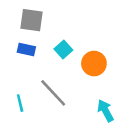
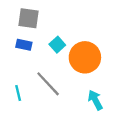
orange circle: (94, 64) -> (85, 57), size x1.4

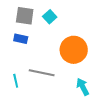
cyan square: (57, 45) -> (50, 17), moved
gray line: (48, 84) -> (42, 73), turned -35

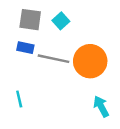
gray line: (42, 73) -> (53, 59), moved

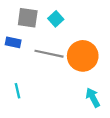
blue rectangle: (25, 48) -> (13, 42), moved

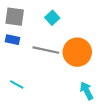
gray square: (28, 18) -> (15, 17), moved
cyan line: (18, 91) -> (17, 85), turned -48

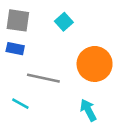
gray line: (46, 50) -> (43, 78), moved
cyan arrow: (87, 91) -> (88, 110), moved

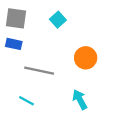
orange circle: (95, 64) -> (86, 58), size x0.7
cyan line: (20, 104) -> (26, 101), moved

